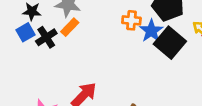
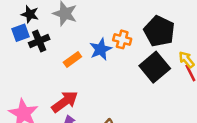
orange rectangle: (70, 27) -> (72, 60), moved
blue star: (151, 31) -> (101, 49), moved

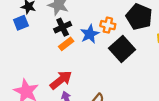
black cross: (39, 41) -> (63, 27), moved
black square: (155, 67) -> (122, 49), moved

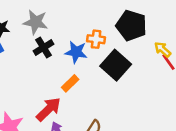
blue star: (90, 34) -> (76, 52), turned -30
orange rectangle: (66, 44) -> (70, 83), moved

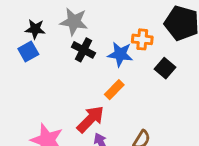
black cross: (44, 47) -> (83, 50), turned -30
black square: (116, 65) -> (165, 68), size x0.6

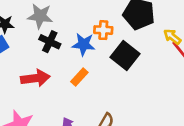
black square: (165, 68) -> (125, 56), size x1.5
red arrow: (91, 119) -> (35, 78), moved, turned 40

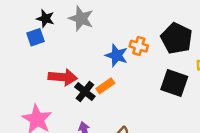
black cross: (50, 42) -> (85, 92), moved
black square: (125, 56) -> (174, 83), moved, turned -32

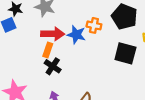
red arrow: (63, 77) -> (53, 34), moved
orange rectangle: (105, 86) -> (48, 50), moved, turned -32

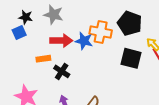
orange cross: (94, 25) -> (101, 32), size x1.5
orange rectangle: (48, 50) -> (43, 59), moved, turned 64

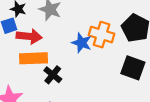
red arrow: (61, 41) -> (29, 36), moved
orange rectangle: (43, 59) -> (34, 58), size x1.6

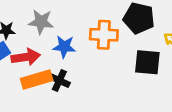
blue star: (82, 43) -> (64, 47), moved
black cross: (53, 75) -> (59, 80), moved

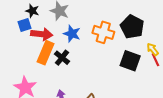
orange rectangle: (37, 79) -> (45, 53), turned -65

